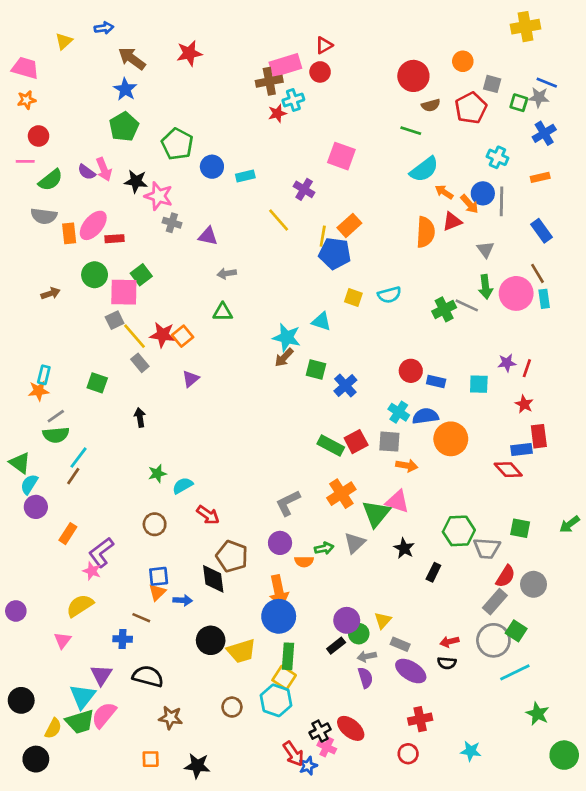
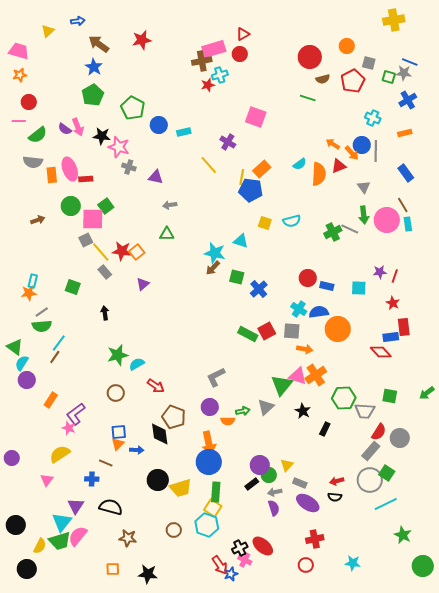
cyan semicircle: (424, 169) -> (300, 164), moved, size x0.6
pink ellipse: (93, 225) -> (70, 169), turned -60
green star: (157, 474) -> (118, 355), size x1.5
orange cross: (341, 494) -> (316, 375), moved

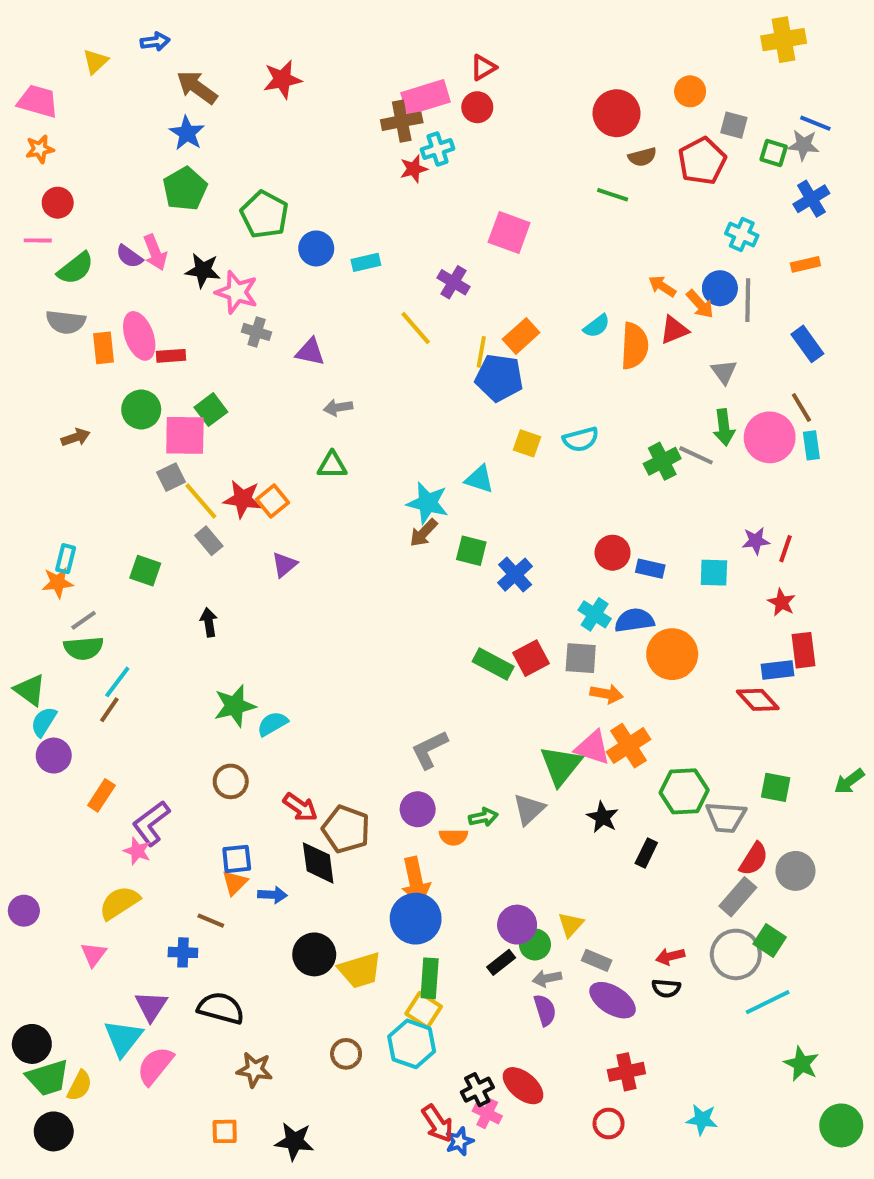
red arrow: (156, 386) -> (300, 807), moved
green trapezoid: (60, 541) -> (48, 1078), moved

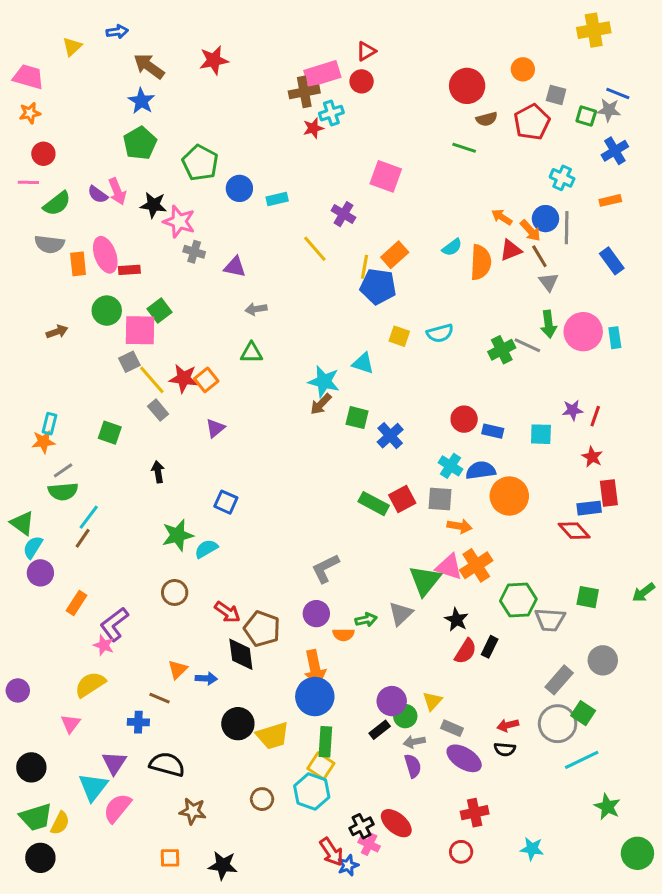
brown line: (801, 408) -> (539, 256), moved
blue square: (237, 859) -> (226, 502), moved, turned 30
red semicircle: (754, 859) -> (466, 651), moved
black circle: (32, 1044) -> (31, 767), moved

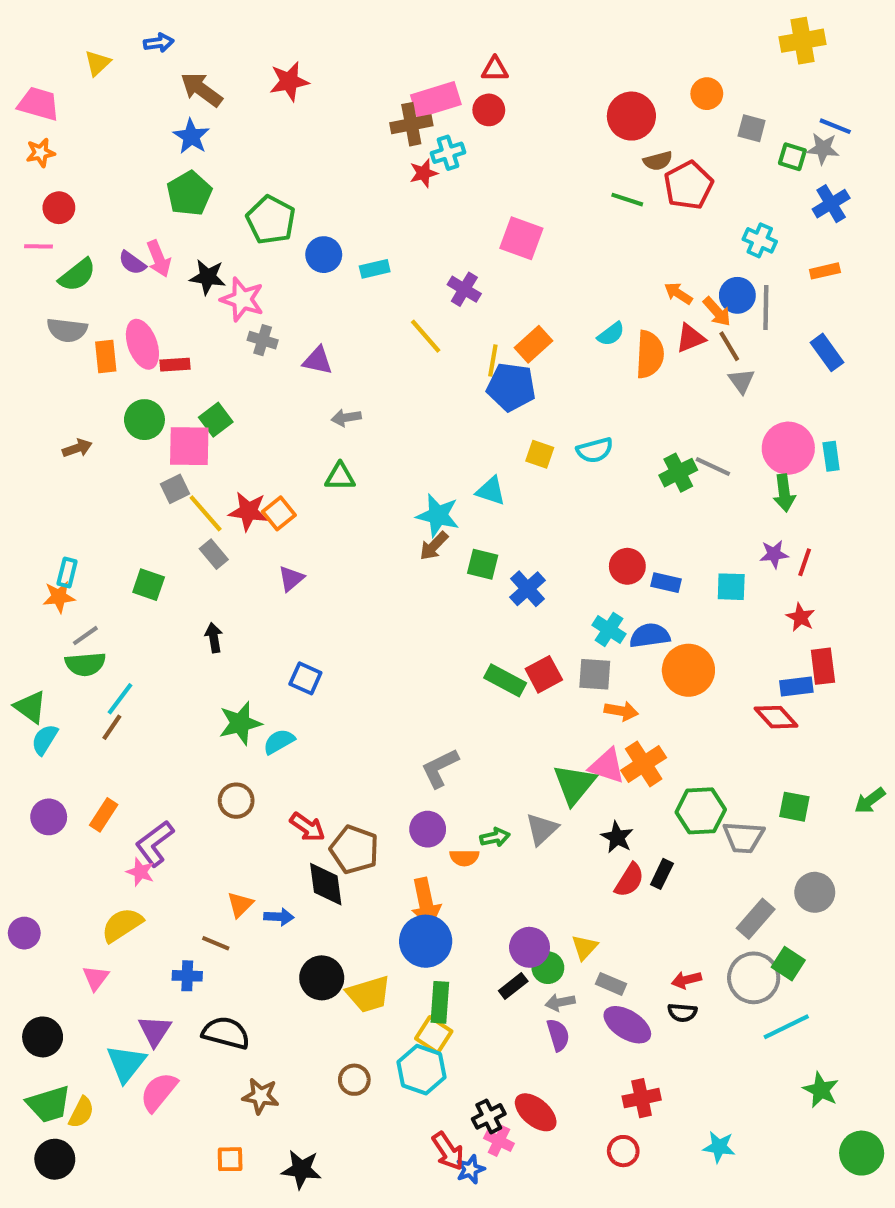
red triangle: (366, 51) -> (495, 69), turned 30
red pentagon: (532, 122) -> (688, 185), moved
green arrow: (549, 324) -> (784, 493), moved
purple circle: (40, 573) -> (49, 817), moved

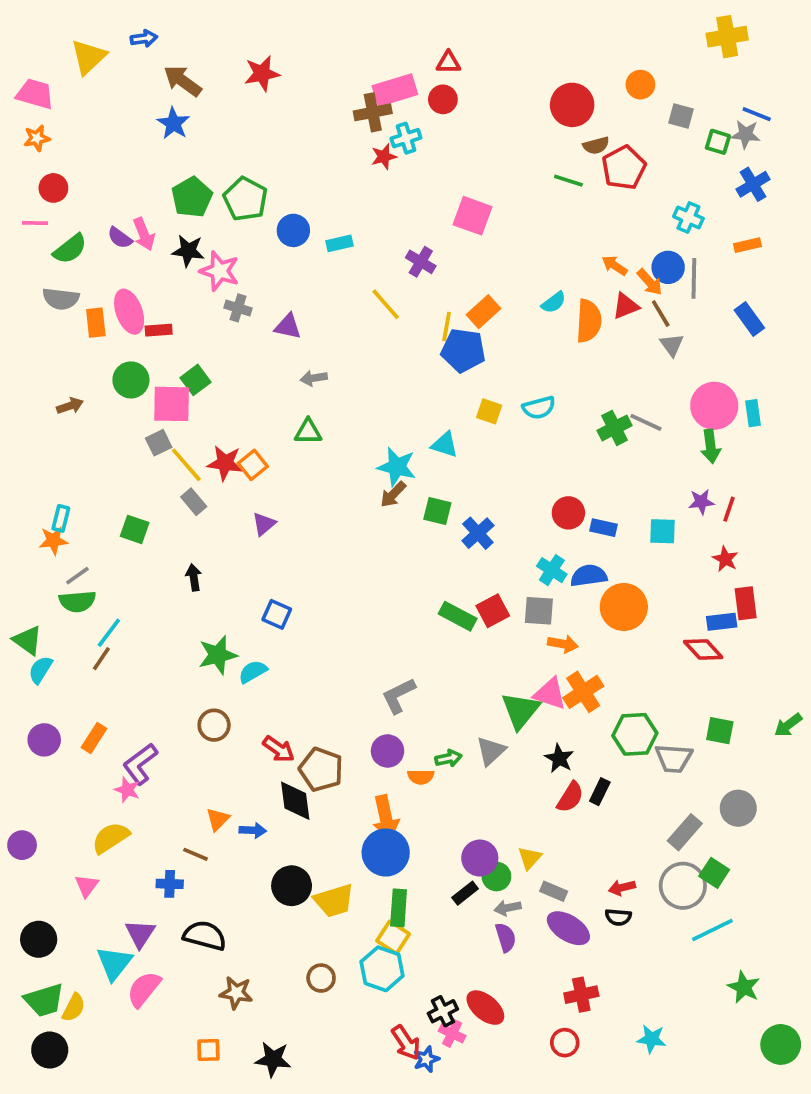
yellow triangle: (98, 63) -> (88, 57), size x1.5
green pentagon: (189, 193) -> (192, 197), moved

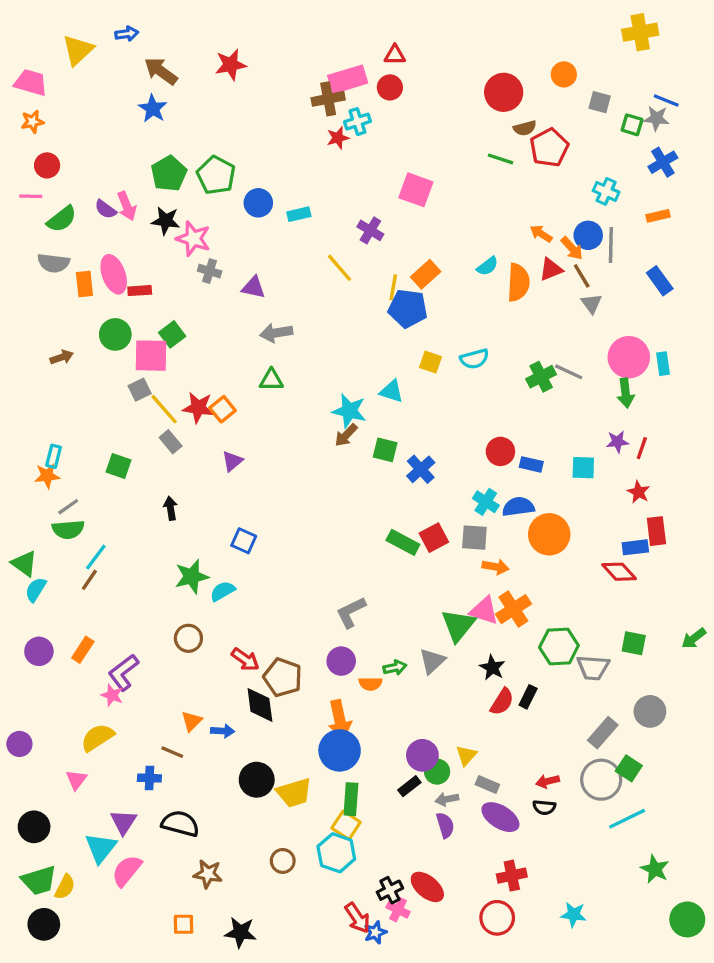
gray arrow: (314, 378) -> (276, 333), size x1.4
red circle: (565, 1043) -> (497, 918), size x1.4

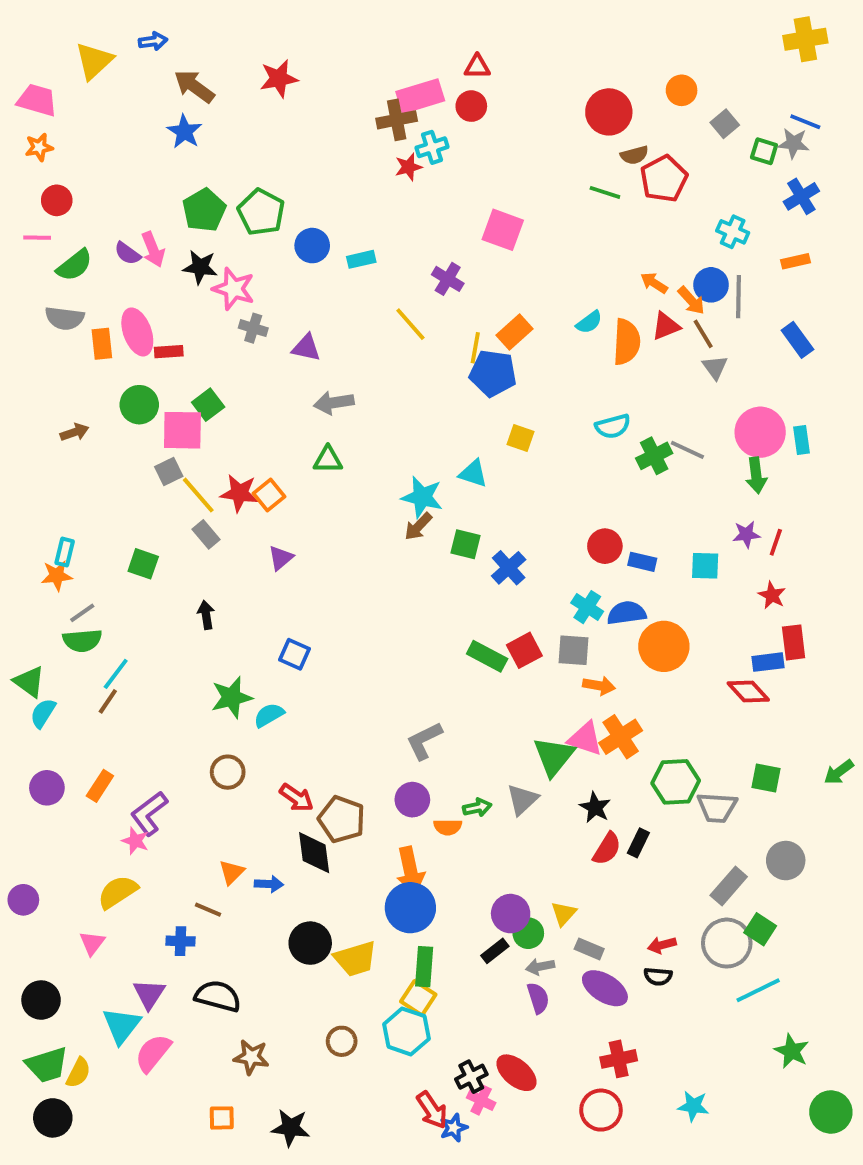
yellow cross: (640, 32) -> (805, 39), moved
gray square: (600, 102) -> (725, 124), turned 35
cyan semicircle: (474, 359) -> (613, 426), moved

